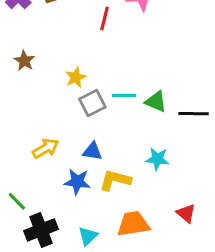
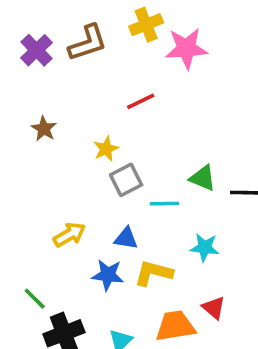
red line: (104, 18) -> (141, 101), moved, turned 50
cyan line: (124, 95) -> (164, 204), moved
red triangle: (186, 213) -> (214, 308), moved

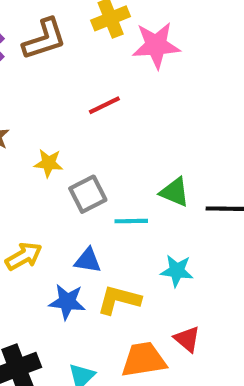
yellow star: (106, 149) -> (49, 163), moved, turned 30

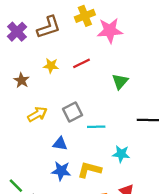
yellow star: (49, 163) -> (51, 66), moved
green triangle: (175, 192) -> (120, 81), moved, turned 48
yellow arrow: (24, 256) -> (37, 114), moved
blue triangle: (88, 260) -> (60, 144), moved

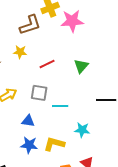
brown L-shape: (49, 27) -> (30, 25), moved
red line: (82, 63) -> (47, 64), moved
gray square: (72, 112) -> (39, 93), turned 36

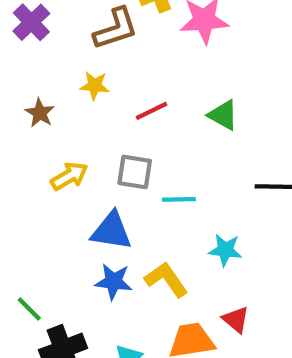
green triangle: (81, 66) -> (223, 115), turned -42
blue triangle: (28, 121) -> (111, 231), size x1.5
yellow L-shape: (54, 144) -> (166, 279), turned 40

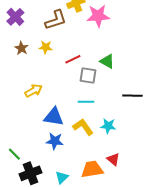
brown star: (40, 113) -> (21, 48), moved
gray square: (135, 172) -> (88, 75), moved
yellow L-shape: (166, 279) -> (83, 127), moved

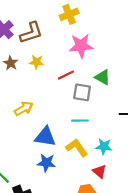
pink star: (98, 16) -> (81, 46), moved
brown L-shape: (56, 20) -> (31, 33), moved
red triangle: (113, 159) -> (99, 171), moved

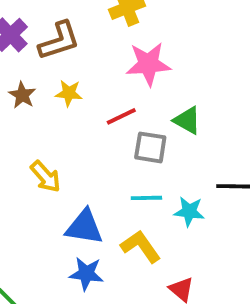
yellow arrow: (24, 109) -> (45, 177), turned 78
cyan star: (104, 147) -> (189, 212), moved

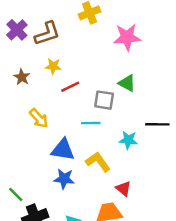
pink star: (148, 64) -> (127, 37), moved
brown star: (22, 95) -> (22, 77), moved
red line: (121, 116) -> (70, 87), moved
cyan line: (146, 198) -> (91, 123), moved

